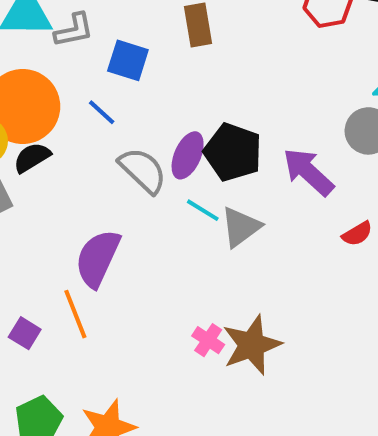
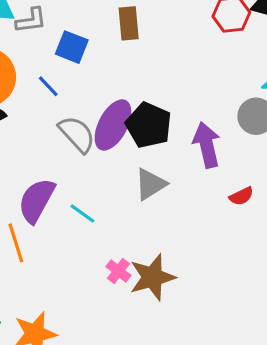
purple ellipse: (188, 155) -> (113, 125), size x1.4
purple arrow: (308, 172) -> (207, 145), turned 30
cyan line: (203, 210) -> (82, 213), moved

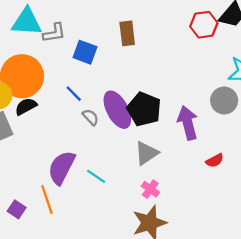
blue line: (48, 86) -> (74, 94), moved
purple ellipse: (113, 125) -> (117, 110), turned -54
gray semicircle: (77, 134) -> (91, 117), size x0.6
pink cross: (118, 271) -> (150, 189), moved

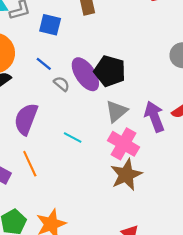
purple arrow: (188, 123) -> (154, 117), moved
purple semicircle: (62, 167) -> (26, 119), moved
pink cross: (150, 189) -> (124, 144), size x1.8

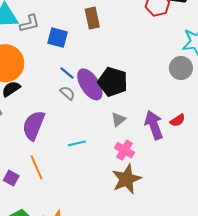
blue line: (44, 64) -> (67, 73), moved
gray triangle: (116, 111) -> (118, 119), size x0.7
cyan line: (73, 138) -> (77, 143), turned -42
pink cross: (124, 144) -> (125, 150), size x0.7

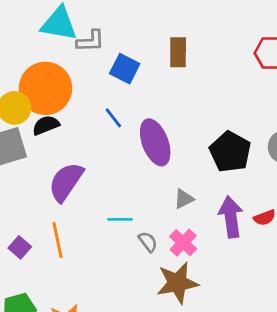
blue line: (67, 73) -> (113, 118), moved
black pentagon: (113, 82) -> (230, 152), moved
gray semicircle: (67, 93) -> (148, 242), moved

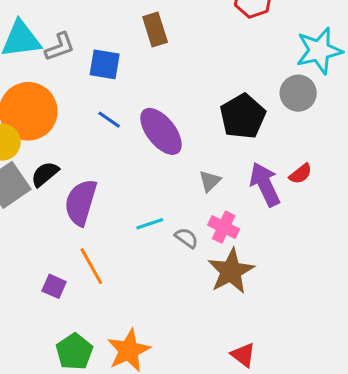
black semicircle: (46, 125) -> (45, 174), moved
black pentagon: (230, 152) -> (243, 116), turned 30

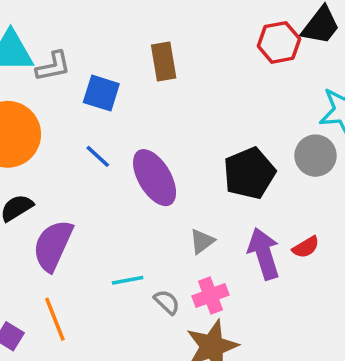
pink cross: (224, 227) -> (211, 295), turned 36

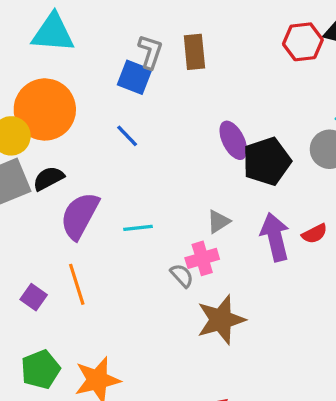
gray L-shape: (53, 66) -> (150, 52), moved, turned -64
purple ellipse: (155, 178) -> (233, 140), moved, size x0.7
cyan line: (128, 280) -> (138, 228), moved
pink cross: (211, 295) -> (202, 258), moved

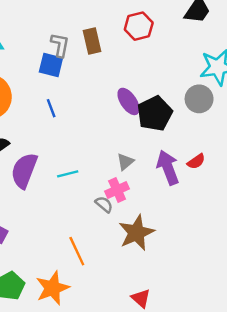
red hexagon: (303, 42) -> (139, 26), moved
blue line: (127, 136) -> (51, 108), turned 30
orange line: (77, 284) -> (77, 251), moved

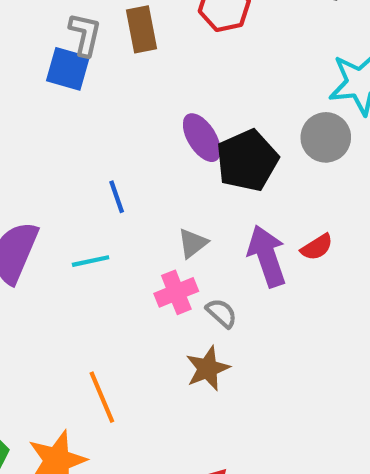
blue line: (51, 108) -> (117, 197), moved
gray semicircle: (104, 204) -> (222, 313), moved
brown star: (136, 233) -> (208, 368), size x0.7

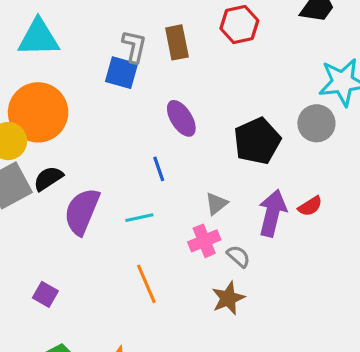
purple ellipse: (202, 138) -> (181, 118), moved
purple arrow: (267, 256) -> (272, 213), turned 33
orange line: (102, 397) -> (146, 284), moved

